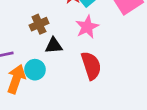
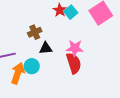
pink star: (87, 27) -> (75, 48), moved, turned 30

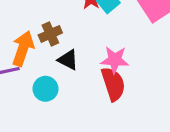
black triangle: (46, 48) -> (68, 60), turned 32
orange arrow: (18, 73) -> (23, 48), moved

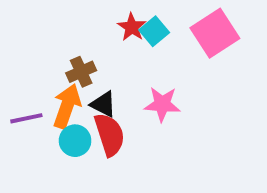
orange arrow: (23, 48) -> (67, 106), moved
red semicircle: (113, 84) -> (109, 135), moved

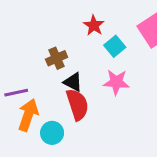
cyan square: (154, 31) -> (115, 46), moved
orange arrow: (67, 106) -> (28, 115), moved
cyan circle: (75, 141) -> (52, 133), moved

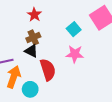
red star: (94, 25) -> (34, 15), moved
black triangle: (73, 82) -> (31, 51), moved

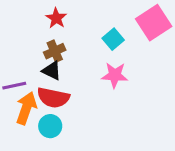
red semicircle: (48, 70) -> (53, 98), moved, turned 120

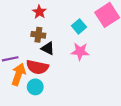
brown cross: (55, 51) -> (38, 35), turned 32
black triangle: (52, 71) -> (48, 48), moved

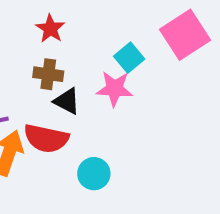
pink star: (80, 51) -> (115, 89), moved
cyan circle: (35, 87) -> (94, 174), moved

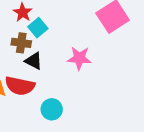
cyan square: (129, 58) -> (38, 28), moved
pink star: (115, 89) -> (79, 58), moved

